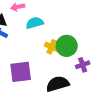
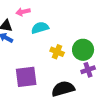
green circle: (67, 46) -> (83, 50), moved

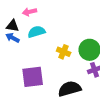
cyan semicircle: (40, 28) -> (37, 32), moved

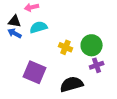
purple square: (33, 77) -> (35, 72), turned 30

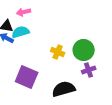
cyan semicircle: (39, 27) -> (21, 32), moved

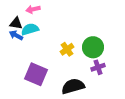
yellow cross: (58, 52) -> (67, 49), turned 32

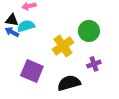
green circle: (93, 47) -> (89, 31), moved
yellow cross: (67, 49) -> (63, 46), size x1.5

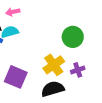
yellow cross: (63, 46) -> (54, 65), moved

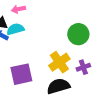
purple square: (16, 77) -> (21, 74), turned -35

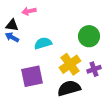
cyan semicircle: (15, 29) -> (43, 43), moved

